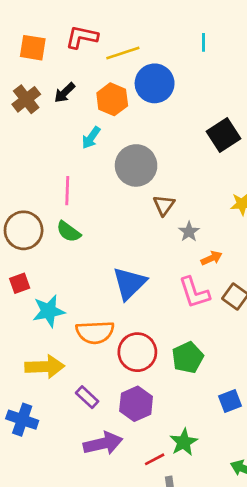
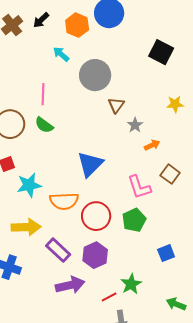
black square: (223, 135) -> (161, 52), turned -30
cyan arrow: (91, 138) -> (61, 54), turned 96
pink L-shape: (194, 293) -> (139, 187), moved
purple rectangle: (87, 397) -> (58, 250), size x1.4

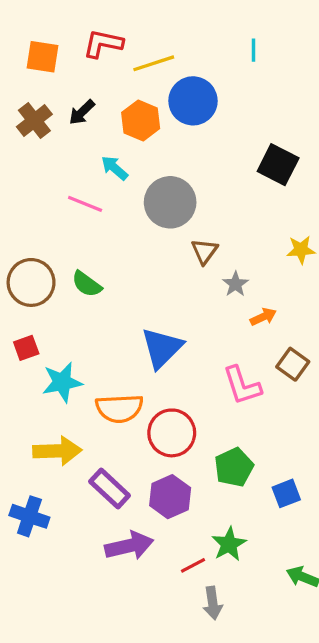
pink line: (43, 94) -> (85, 204), moved, turned -70
green pentagon: (134, 220) -> (234, 467), moved

